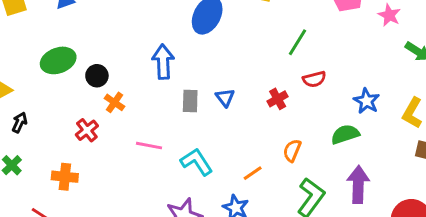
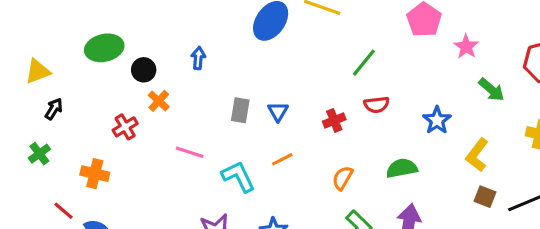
blue arrow: (163, 62) -> (198, 58), moved, size x0.6
blue star: (367, 101) -> (437, 120), moved
orange line: (253, 173) -> (282, 159), moved

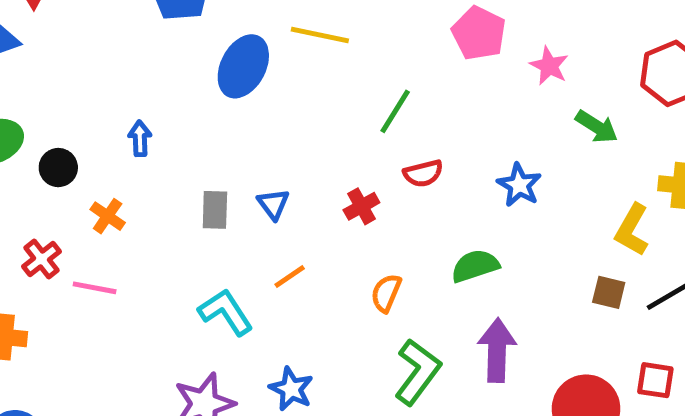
orange cross: (159, 101) -> (108, 216), moved
pink line: (190, 152) -> (95, 288), moved
yellow L-shape: (477, 155) -> (632, 230), moved

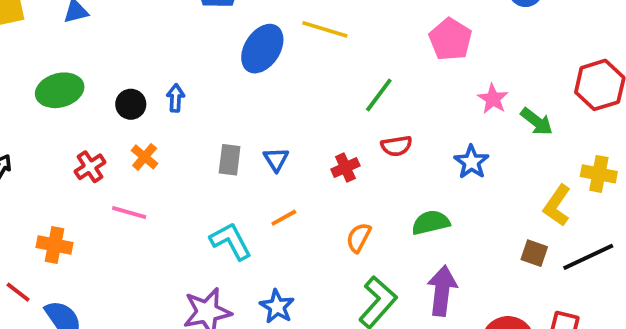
pink star: (549, 66) -> (493, 99), moved
black circle: (58, 168) -> (131, 104), moved
red cross: (42, 259) -> (90, 167), moved

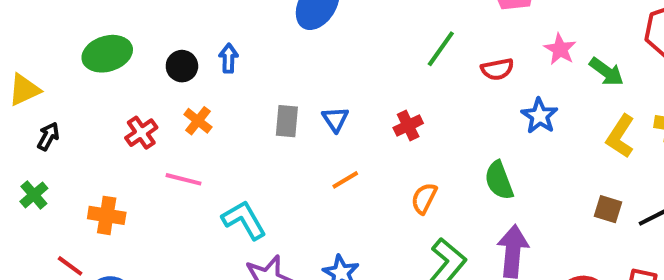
red semicircle: (396, 146) -> (497, 69), moved
yellow L-shape: (557, 205) -> (620, 136), moved
green semicircle: (431, 223) -> (499, 180), turned -96
cyan L-shape: (231, 241) -> (244, 220), moved

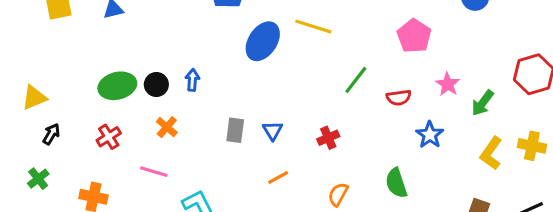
green ellipse: (107, 54) -> (117, 86), moved
green arrow: (606, 72) -> (483, 103), turned 88
red cross: (141, 133) -> (109, 137), moved

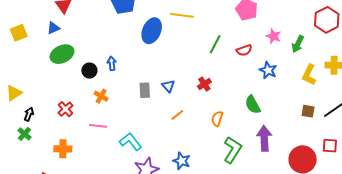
green ellipse: (117, 86) -> (62, 54), moved
green cross: (38, 179) -> (24, 134), moved

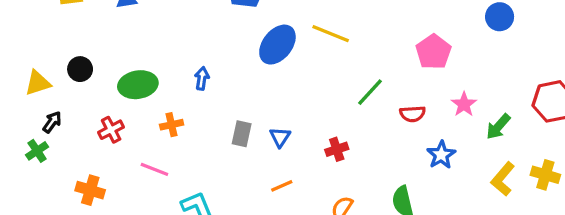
green ellipse: (62, 54) -> (138, 85), moved
black circle: (89, 71) -> (80, 69), moved
orange cross: (101, 96) -> (172, 125), turned 32

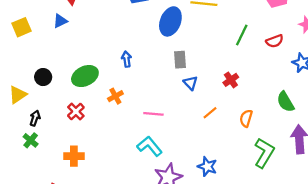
gray rectangle: (242, 134) -> (180, 60), moved
pink line: (154, 169) -> (153, 114), moved
orange line: (282, 186) -> (210, 113), moved

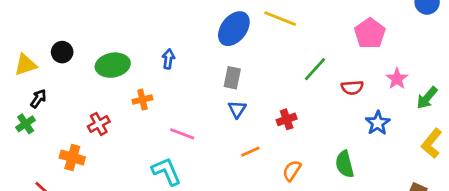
red cross: (76, 112) -> (99, 124), moved

